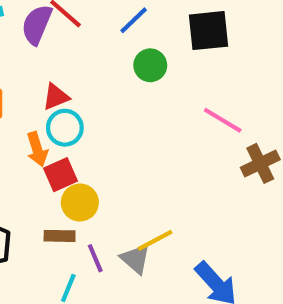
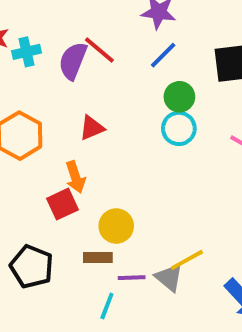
cyan circle: (65, 128) -> (179, 128), moved
red square: (61, 175) -> (62, 204), moved
purple line: (95, 258) -> (132, 278), turned -68

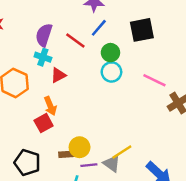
red line: (99, 50) -> (75, 40), moved
cyan cross: (26, 52) -> (43, 57), moved, turned 35
yellow circle: (116, 226) -> (80, 147), moved

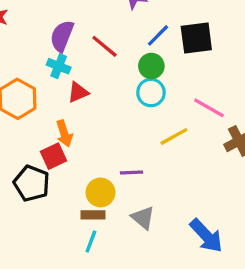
blue line: (99, 28) -> (158, 35), moved
yellow line: (122, 152) -> (174, 136), moved
brown rectangle: (67, 154) -> (93, 215), moved
black pentagon: (27, 163) -> (32, 183), moved
purple line: (89, 165) -> (131, 173), moved

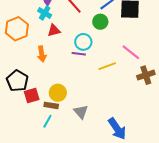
cyan circle: (151, 93) -> (83, 42), moved
red square: (53, 156) -> (32, 95), moved
purple line: (131, 173) -> (79, 54), moved

